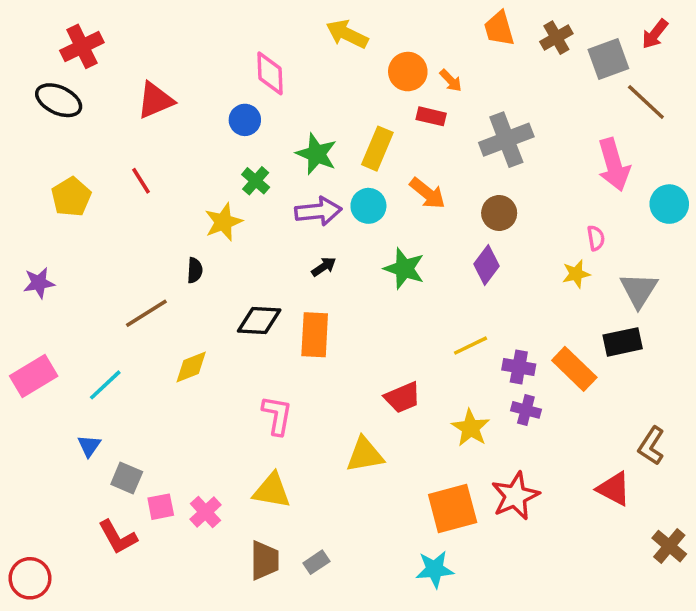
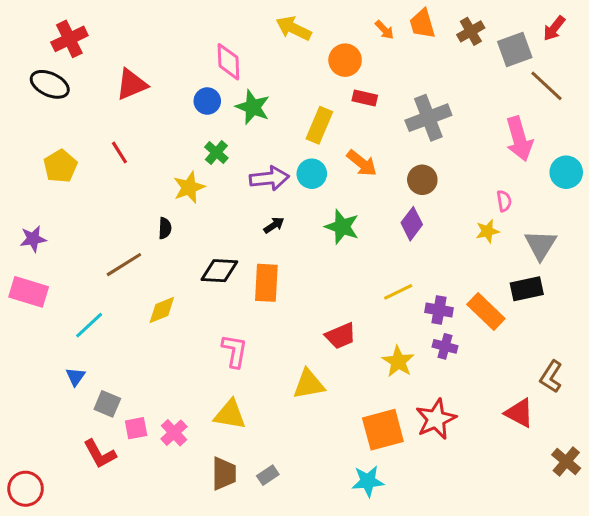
orange arrow: (451, 81) -> (384, 30), moved
green star: (316, 154) -> (253, 107), moved
pink rectangle: (34, 376) -> (29, 292), moved, turned 48

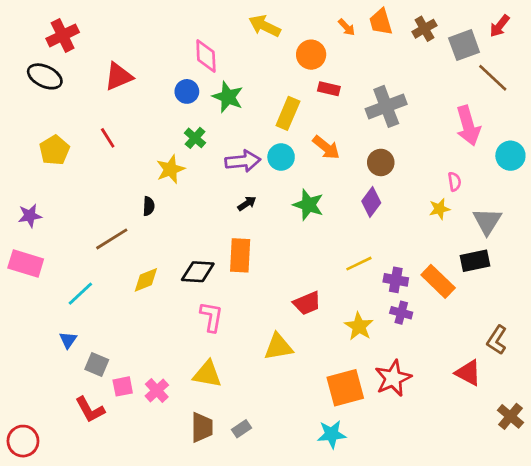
black diamond: (219, 271) -> (198, 272), moved

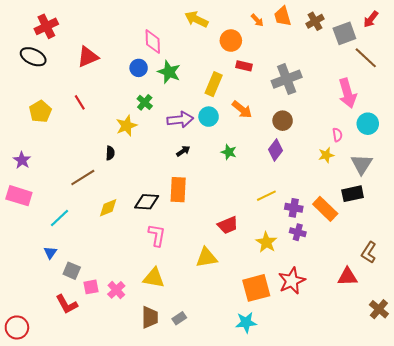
cyan circle: (510, 156) -> (368, 124), moved
green star: (308, 205) -> (229, 152), size x0.7
purple star: (30, 216) -> (22, 160), turned -30
red triangle: (468, 373) -> (347, 277), turned -30

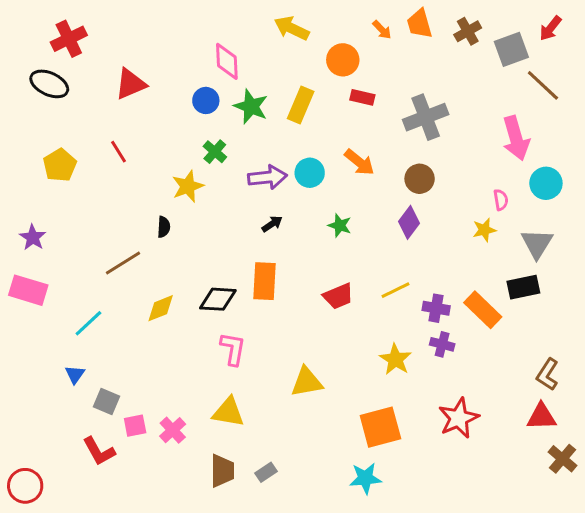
yellow rectangle: (214, 84) -> (301, 105), moved
red trapezoid: (228, 225) -> (338, 296), moved
red triangle: (347, 277) -> (541, 417), moved
red star: (292, 281) -> (459, 418), moved

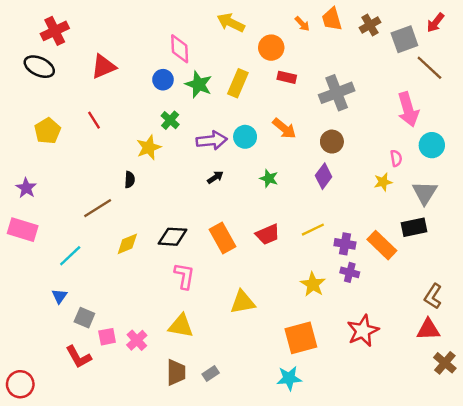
orange rectangle: (265, 281) -> (222, 238), moved, turned -32

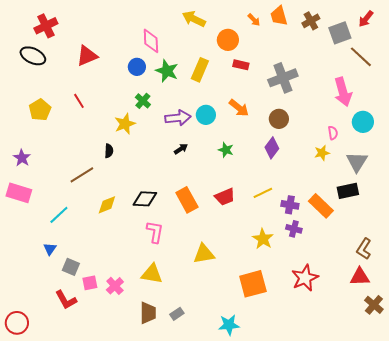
cyan star: (289, 378) -> (229, 325), moved

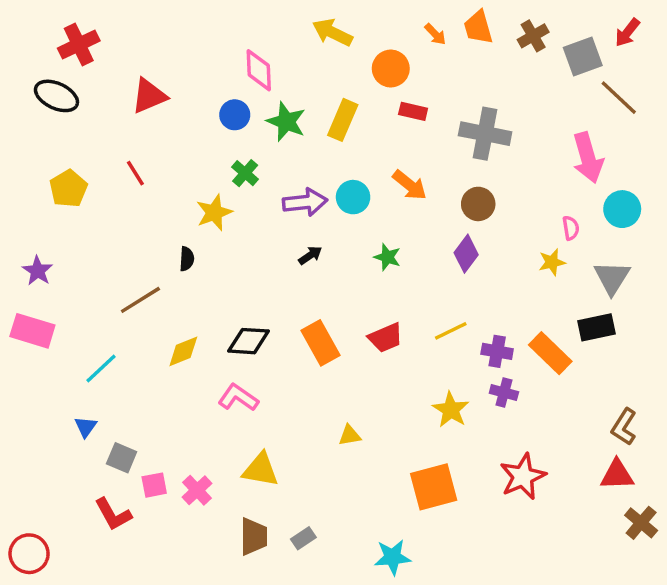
gray cross: (283, 78) -> (485, 134), turned 32
pink L-shape: (155, 232) -> (238, 398), moved, turned -65
yellow triangle: (204, 254) -> (350, 435), size x0.6

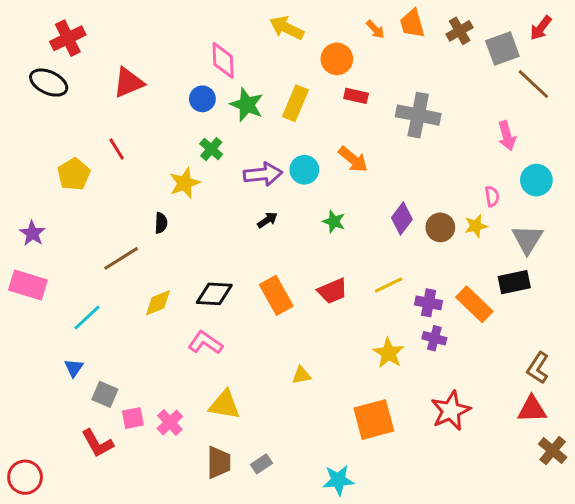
pink arrow: (588, 158) -> (507, 136), size x0.7
yellow pentagon: (68, 189) -> (74, 174), moved
brown circle: (478, 204) -> (440, 227), moved

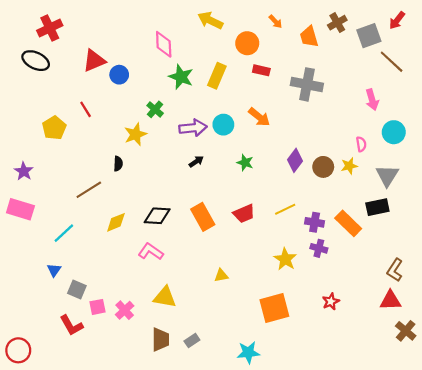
orange trapezoid: (412, 23) -> (309, 37), moved
blue circle: (202, 99) -> (119, 75), moved
red star: (451, 411) -> (331, 301), size x0.6

